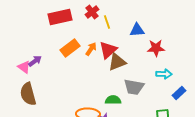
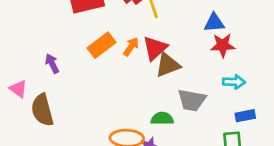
blue triangle: (137, 30) -> (214, 23), moved
purple arrow: (35, 61) -> (52, 64), turned -80
pink triangle: (24, 67) -> (18, 89), moved
blue rectangle: (179, 93) -> (245, 116), moved, turned 32

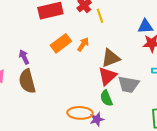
red triangle: (155, 48) -> (107, 76), moved
brown semicircle: (42, 110) -> (27, 81), moved
green semicircle: (162, 119) -> (106, 98), turned -112

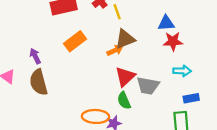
orange arrow: (83, 44) -> (115, 50), moved, turned 32
brown triangle: (111, 58) -> (125, 39), moved

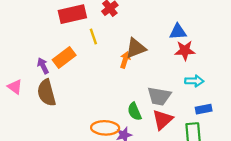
yellow line: (117, 12) -> (93, 36), moved
orange rectangle: (75, 41) -> (64, 58), moved
orange arrow: (115, 50) -> (125, 60), turned -49
red triangle: (125, 77) -> (163, 120), moved

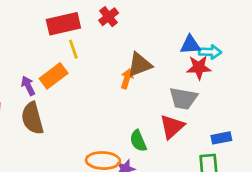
yellow line: (93, 36) -> (73, 49), moved
cyan arrow: (194, 81) -> (210, 52), moved
gray trapezoid: (159, 96) -> (183, 98), moved
red triangle: (163, 120) -> (172, 127), moved

